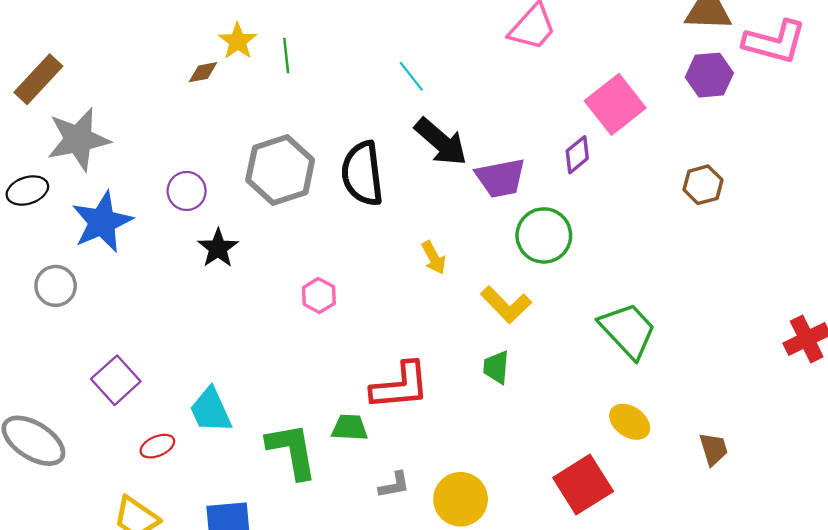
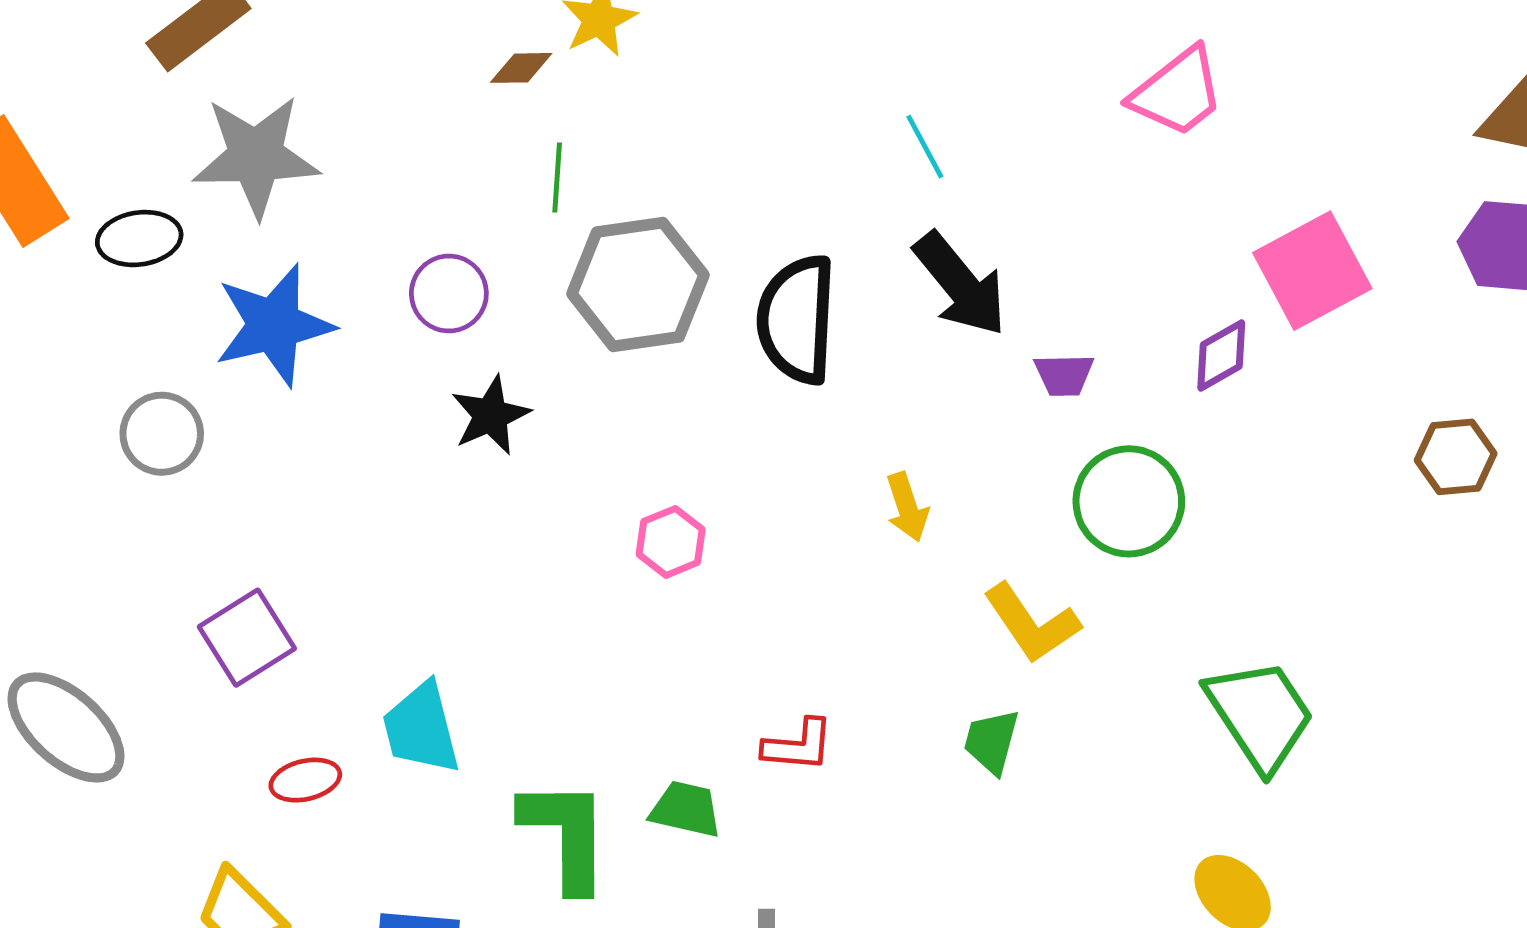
green line: (286, 56) -> (557, 177), moved
purple trapezoid: (500, 178) -> (1064, 375), size x0.6
red L-shape: (400, 386) -> (798, 745), size x0.6

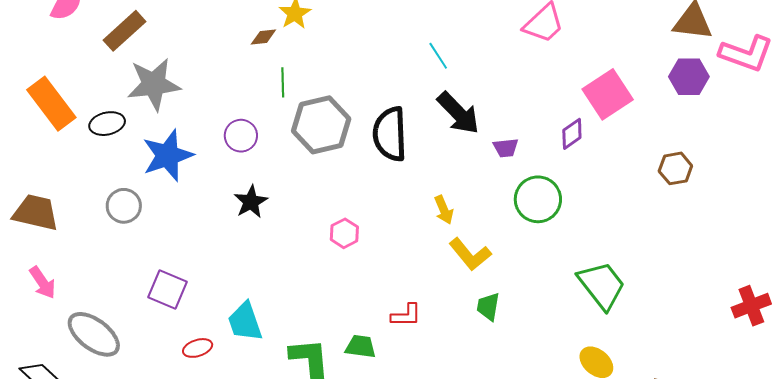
black star: (491, 415) -> (251, 202), moved
yellow L-shape: (1032, 623) -> (470, 254), moved
purple square: (247, 638) -> (167, 290), turned -30

